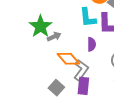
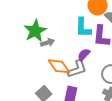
purple semicircle: (92, 44) -> (84, 55), turned -144
gray L-shape: (81, 70) -> (77, 69), moved, turned 30

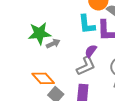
green star: (35, 31) -> (40, 33), turned 30
orange diamond: (59, 66) -> (43, 78), moved

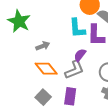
green star: (40, 33) -> (19, 21), moved, turned 30
orange diamond: (43, 78) -> (46, 69), moved

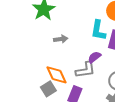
orange diamond: (46, 69) -> (56, 75), moved

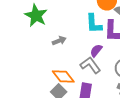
gray L-shape: (85, 70) -> (90, 65), turned -105

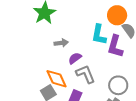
purple semicircle: (96, 51) -> (75, 58), moved

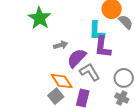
purple L-shape: (115, 46) -> (103, 47), moved
purple semicircle: (75, 58) -> (77, 58), size x1.5

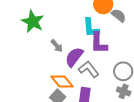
gray arrow: (61, 45) -> (57, 46), turned 72

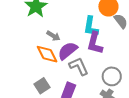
gray arrow: (57, 46) -> (53, 36), turned -32
orange diamond: (62, 81) -> (47, 54), moved

